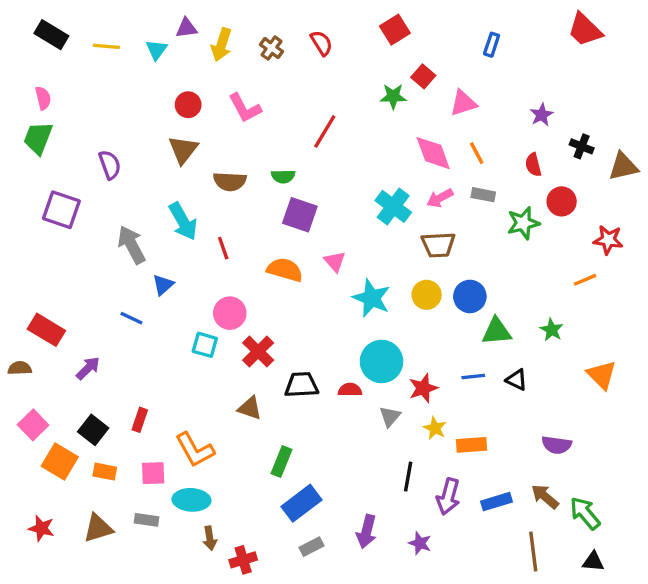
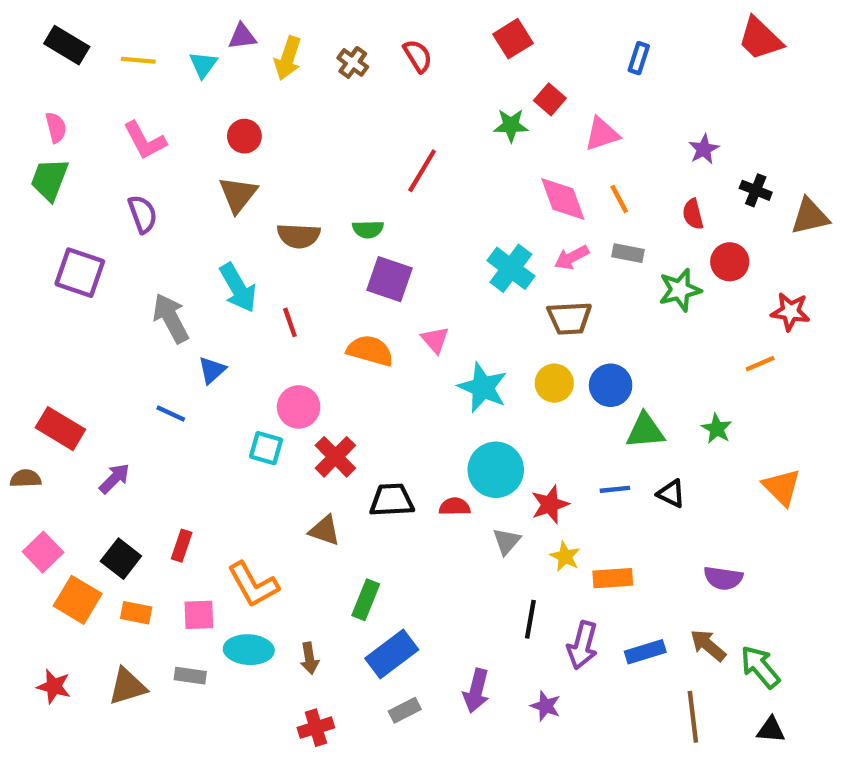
pink L-shape: (245, 108) -> (145, 140), moved
brown arrow: (210, 538) -> (309, 658), moved

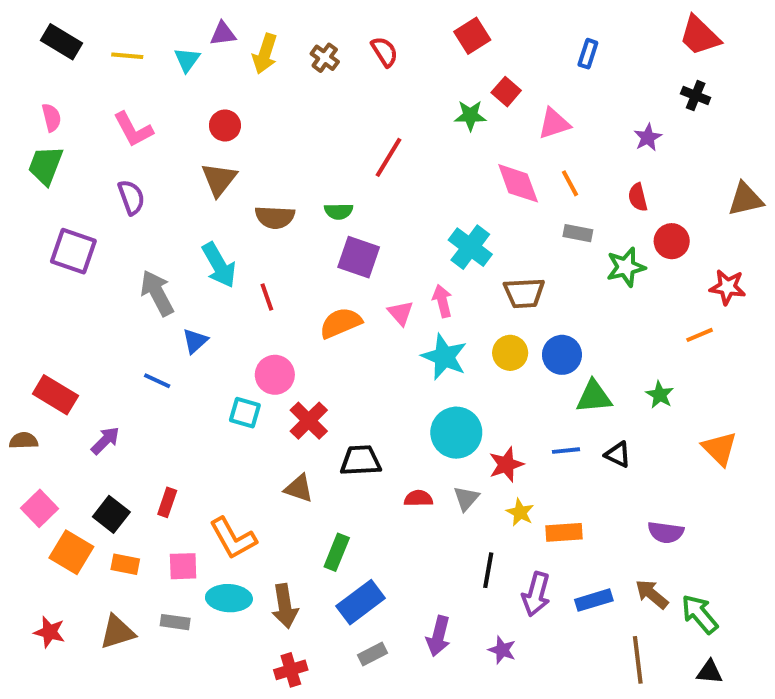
black cross: (756, 190) -> (696, 96), moved
pink arrow: (572, 257) -> (442, 301), moved, turned 104
orange semicircle: (370, 351) -> (341, 323), turned -39
red semicircle: (455, 507) -> (418, 498), moved
brown arrow: (309, 658) -> (285, 606), size x1.5

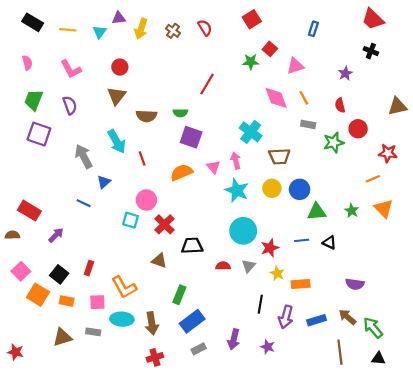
green trapezoid: (45, 165) -> (34, 100), moved
orange triangle: (720, 449) -> (384, 208), moved
red star: (49, 632) -> (16, 352), moved

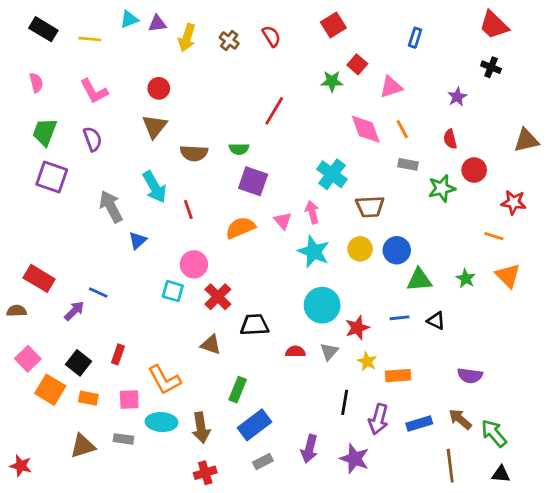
cyan triangle: (100, 32) -> (129, 19), moved, turned 32
orange line: (373, 179) -> (494, 236), turned 40
blue line: (84, 203) -> (98, 292), moved
purple star: (268, 347) -> (354, 459), size x1.5

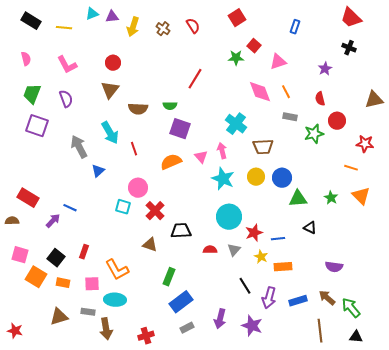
blue line: (400, 318) -> (278, 239), moved
pink square: (28, 359) -> (20, 255), turned -30
black line: (345, 402) -> (245, 286), turned -42
brown arrow: (201, 428) -> (106, 329), moved

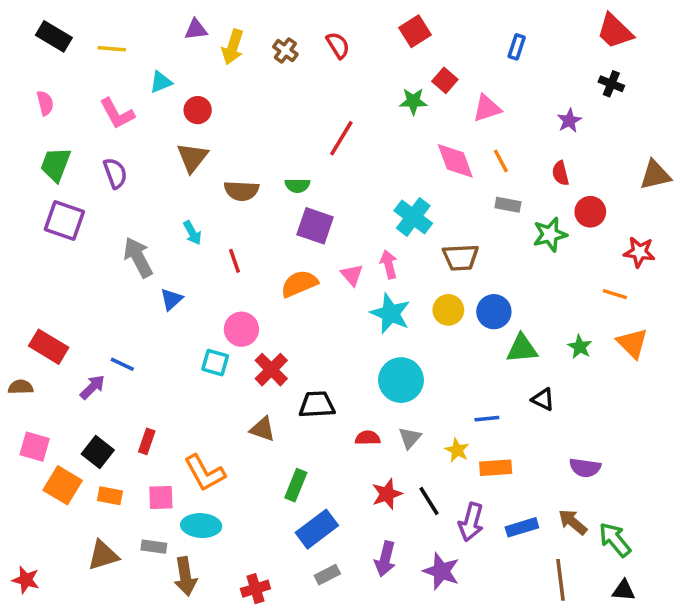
cyan triangle: (92, 14) -> (161, 82), moved
cyan arrow: (110, 133) -> (192, 233), size x0.6
red star: (254, 233) -> (387, 494), moved

